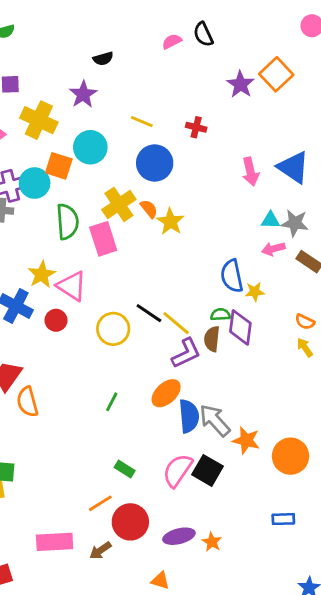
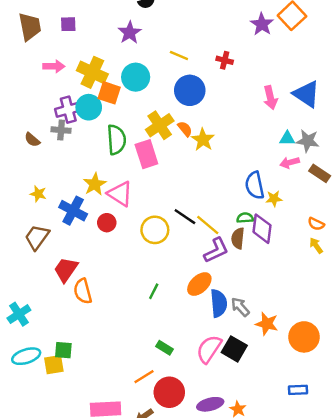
yellow cross: (39, 120) -> (92, 72), moved
gray arrow: (215, 420) -> (240, 307), size x0.7

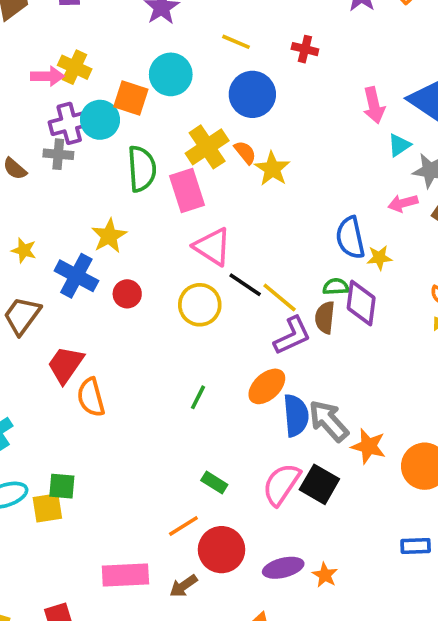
pink arrow: (54, 66) -> (47, 76), moved
yellow cross: (92, 72) -> (75, 67), moved, size x0.7
cyan triangle: (287, 138) -> (399, 145), moved, turned -35
pink triangle: (120, 194) -> (212, 247), moved
gray arrow: (240, 307) -> (329, 421), size x1.4

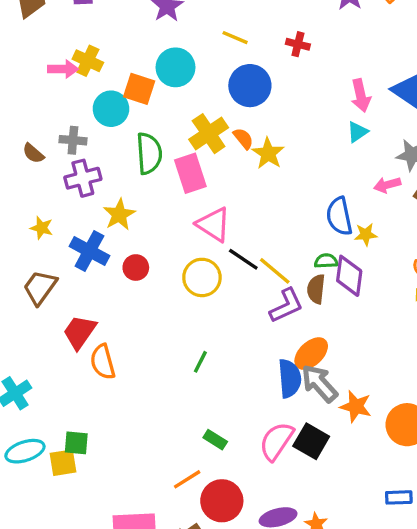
purple cross: (69, 123) -> (83, 178), moved
cyan triangle: (399, 145) -> (357, 132), moved
orange ellipse: (267, 386) -> (311, 354), moved

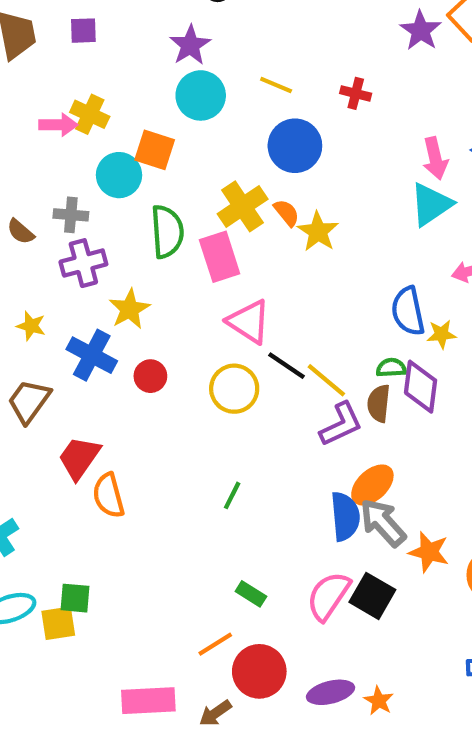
cyan circle: (175, 67) -> (201, 95), moved
cyan triangle: (357, 132) -> (431, 204), size x1.6

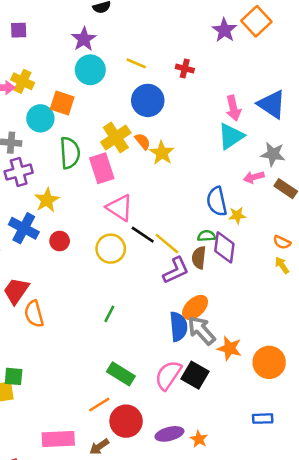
green rectangle: (251, 594) -> (121, 374), size x1.5

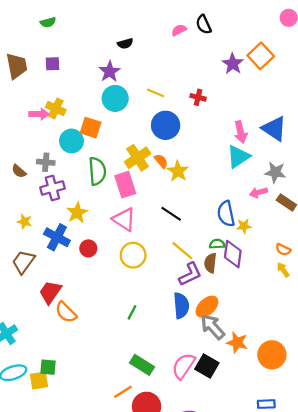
pink triangle: (120, 208) -> (124, 219), moved
black line: (143, 235) -> (171, 214), moved
orange semicircle: (34, 314) -> (66, 312), turned -30
blue semicircle: (178, 327) -> (181, 306), moved

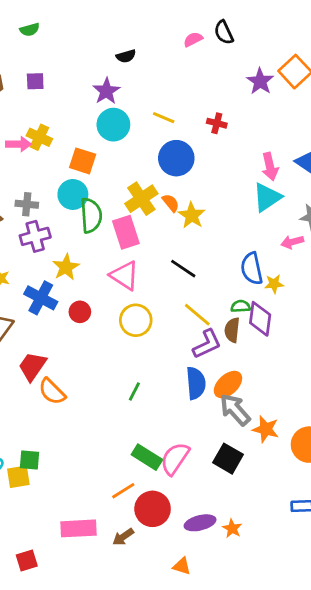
cyan circle: (72, 141) -> (73, 194), moved
pink semicircle: (183, 366) -> (175, 459), moved

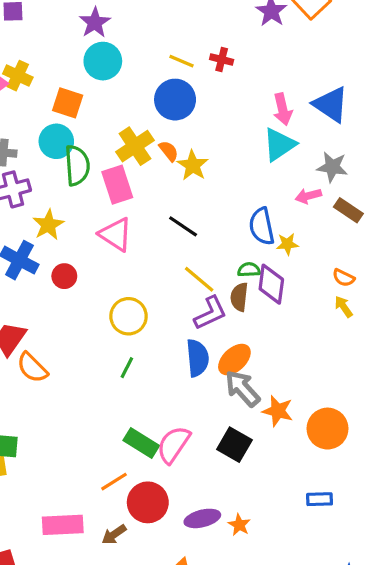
yellow line: (164, 118) -> (181, 61), moved
yellow circle: (136, 320) -> (129, 316), moved

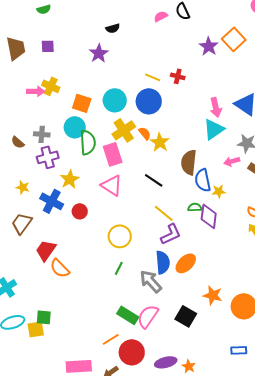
cyan circle: (103, 61) -> (115, 100), moved
brown semicircle: (239, 297) -> (189, 162), moved, size x1.4
gray arrow: (242, 388) -> (151, 281), moved

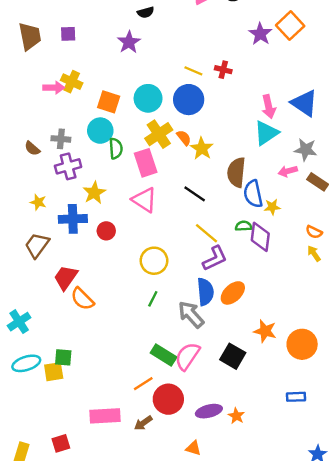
green semicircle: (88, 142) -> (116, 148), size x0.7
blue cross: (52, 201) -> (73, 219), turned -30

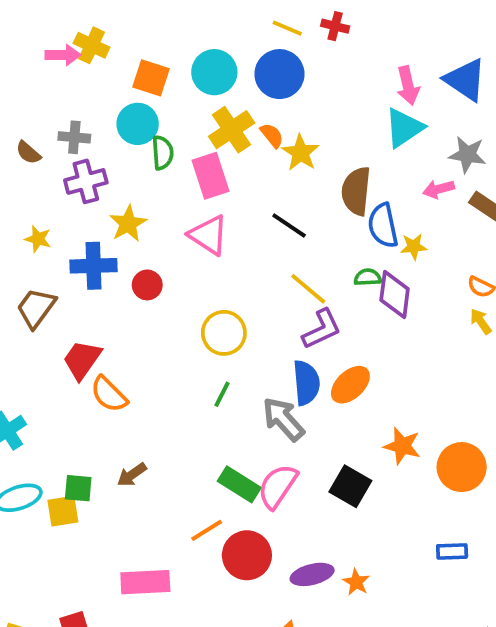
brown arrow: (143, 423) -> (132, 475), moved

